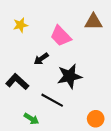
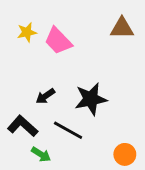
pink trapezoid: (61, 36) -> (58, 41), moved
black arrow: (41, 59) -> (45, 96), moved
black L-shape: (17, 82) -> (23, 126), moved

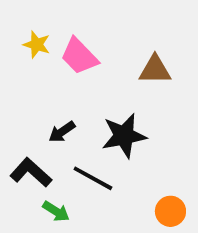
brown triangle: (122, 28) -> (155, 70), moved
yellow star: (27, 32) -> (37, 45), turned 30

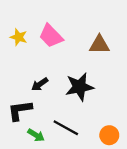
yellow star: (37, 45) -> (19, 37), moved
black L-shape: (31, 173) -> (20, 110), turned -50
black line: (93, 178) -> (66, 128), moved

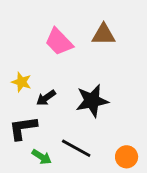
yellow star: (19, 37) -> (22, 82), moved
brown triangle: (99, 45) -> (104, 35), moved

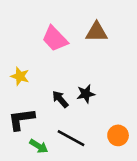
black arrow: (46, 98) -> (60, 99), moved, turned 84
black star: (92, 101) -> (86, 94), size x0.6
orange circle: (127, 157) -> (118, 135), moved

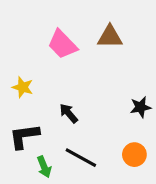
black star: (86, 94) -> (141, 107), moved
green arrow: (39, 146) -> (44, 167), turned 36

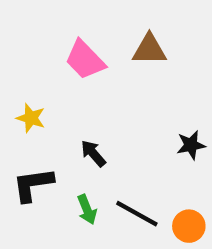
orange circle: (134, 155) -> (189, 226), moved
black line: (81, 158) -> (137, 214), moved
green arrow: (44, 167) -> (87, 209), moved

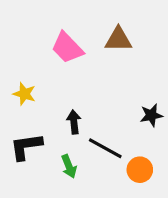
black arrow: (93, 153) -> (74, 122), turned 35
black line: (137, 214) -> (105, 148), moved
orange circle: (189, 226) -> (140, 170), moved

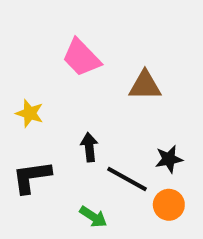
brown triangle: (118, 39) -> (145, 85), moved
black star: (151, 115) -> (169, 159), moved
green arrow: (69, 166) -> (93, 217), moved, turned -35

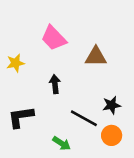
yellow star: (30, 113) -> (15, 63), moved, turned -30
black arrow: (89, 147) -> (55, 84), moved

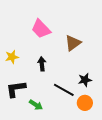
brown triangle: (96, 56) -> (73, 43), turned -36
yellow star: (15, 63) -> (12, 57), moved
green arrow: (62, 143) -> (36, 105), moved

